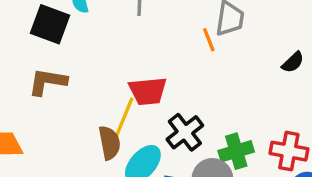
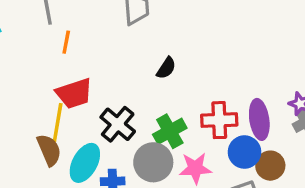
orange line: (209, 40) -> (66, 42), moved, turned 45
black semicircle: (293, 62) -> (166, 68), moved

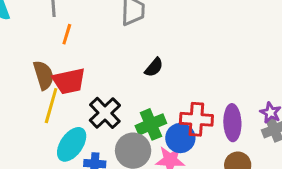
brown semicircle: (49, 150) -> (44, 75), moved
blue circle: (244, 152) -> (180, 138), moved

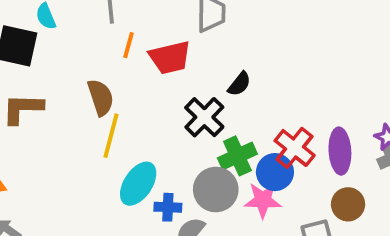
red trapezoid: (69, 81) -> (170, 58), moved
black cross: (105, 113) -> (204, 117), moved
red cross: (196, 119) -> (295, 148), turned 36

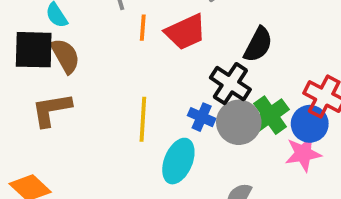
black semicircle: (239, 84) -> (258, 45), size x1.4
brown semicircle: (101, 97) -> (65, 56), moved
gray circle: (216, 189) -> (239, 122), moved
blue cross: (168, 207) -> (202, 117), moved, turned 32

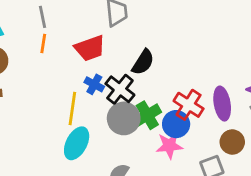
orange line: (143, 28) -> (43, 44), moved
blue cross: (202, 117) -> (94, 84), moved
yellow line: (143, 119) -> (72, 109), moved

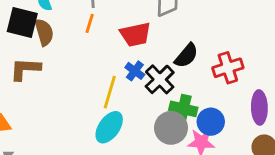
red cross: (189, 105) -> (228, 68), moved, turned 32
green cross: (147, 115) -> (183, 109), turned 36
gray circle: (124, 118) -> (171, 128), moved

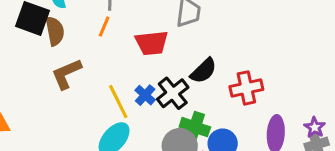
brown L-shape: (25, 69) -> (66, 74), moved, turned -32
blue cross: (135, 71) -> (145, 95), moved
yellow line: (110, 92) -> (118, 102), turned -48

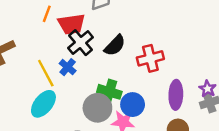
orange line: (104, 26) -> (47, 14), moved
black cross: (173, 93) -> (80, 43), moved

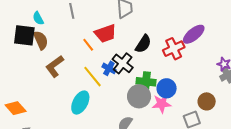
orange line: (47, 14) -> (88, 45), moved, turned -48
black cross: (80, 43) -> (123, 63), moved
purple ellipse: (176, 95) -> (194, 34), moved, turned 60
cyan ellipse: (43, 104) -> (80, 103), moved

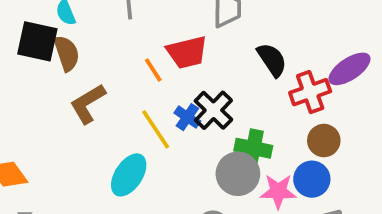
black semicircle: (143, 44) -> (272, 60), moved, turned -72
blue circle: (167, 88) -> (312, 179), moved
brown circle: (207, 101) -> (324, 141), moved

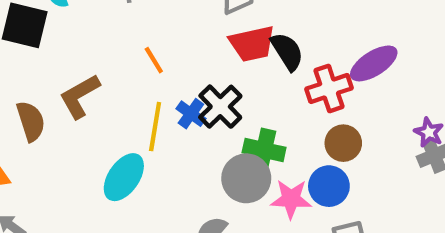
red trapezoid: (187, 52) -> (252, 44), moved
brown semicircle: (67, 53) -> (31, 121), moved
yellow line: (156, 129) -> (155, 127), turned 42

